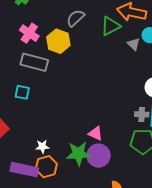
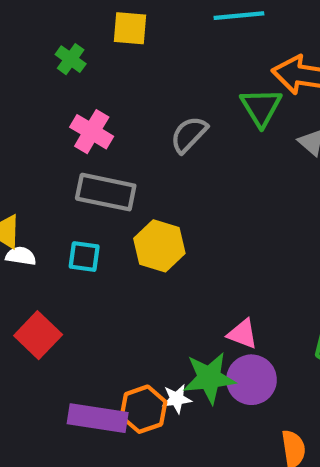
gray semicircle: (75, 18) -> (189, 135), moved
green triangle: (111, 26) -> (261, 107), turned -30
yellow hexagon: (58, 41) -> (159, 246), moved
white star: (42, 147) -> (177, 399), moved

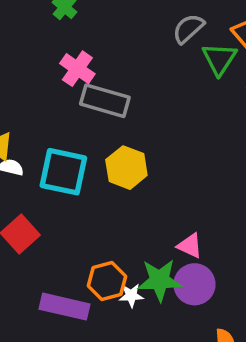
gray semicircle: (189, 135) -> (188, 29), moved
gray rectangle: (106, 192) -> (105, 101), moved
cyan square: (84, 257) -> (63, 172), size x1.8
orange hexagon: (144, 409) -> (107, 281), moved

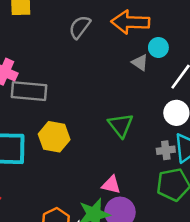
green triangle: (219, 59) -> (121, 125), moved

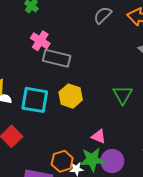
pink triangle: (111, 185) -> (99, 136), moved

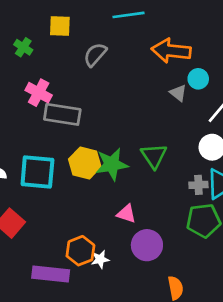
gray semicircle: (103, 15) -> (95, 55), moved
green star: (92, 160) -> (112, 164), moved

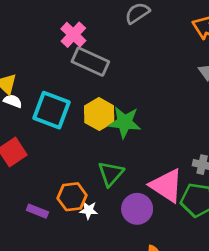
green triangle: (154, 156) -> (111, 174), moved
pink triangle: (126, 214) -> (166, 186), moved, size x1.8
purple rectangle: (51, 274) -> (37, 211), size x0.6

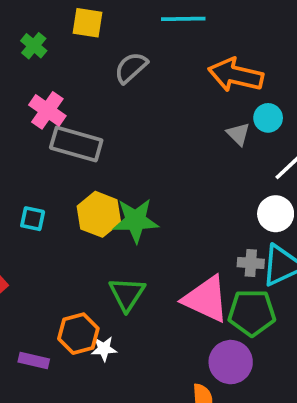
cyan square: (52, 110) -> (33, 219), size x0.5
purple circle: (137, 209) -> (231, 362), moved

